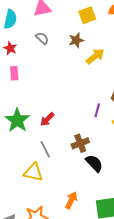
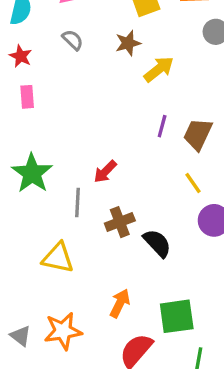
purple line: (97, 110) -> (162, 126), moved
red arrow: (47, 119) -> (105, 172), moved
brown cross: (80, 143) -> (120, 222), moved
gray line: (45, 149) -> (78, 203), moved, turned 30

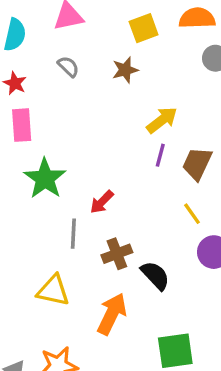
yellow arrow: (159, 69) -> (162, 120), moved
pink rectangle: (27, 97) -> (22, 125), size x1.4
green star: (32, 173) -> (45, 179), moved
orange arrow: (120, 303) -> (112, 314), moved, size x1.4

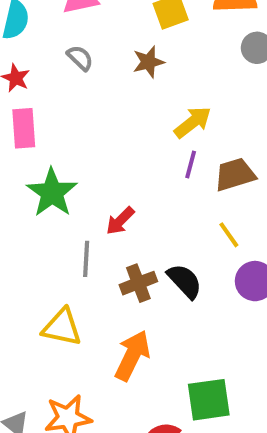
brown trapezoid: (197, 163) -> (235, 174), turned 48
black semicircle: (155, 275) -> (185, 281), moved

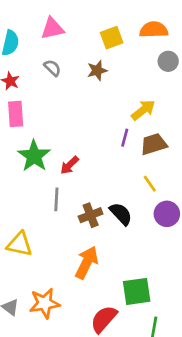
yellow arrow: (193, 122) -> (143, 110), moved
red arrow: (120, 221) -> (70, 165), moved
yellow triangle: (62, 327) -> (20, 244), moved

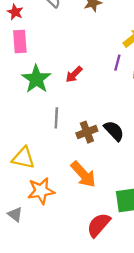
red arrow: (70, 165) -> (74, 74), moved
orange arrow: (87, 263) -> (83, 174), turned 112
orange star: (45, 303) -> (41, 191), moved

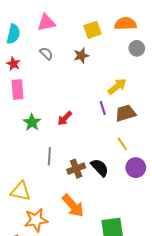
purple line: (117, 63) -> (103, 108), turned -32
green star: (36, 79) -> (32, 122), size x0.7

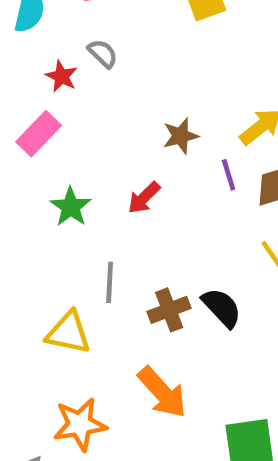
brown star: (81, 56) -> (181, 136), moved
red star: (13, 64) -> (61, 76), moved
pink rectangle: (17, 89) -> (39, 134), turned 48
yellow triangle: (21, 191) -> (68, 333), moved

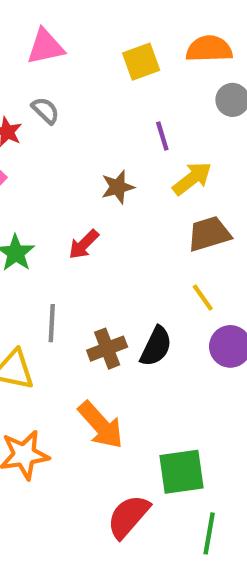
purple line: (229, 175) -> (162, 136), moved
black semicircle: (222, 308) -> (156, 346), turned 69

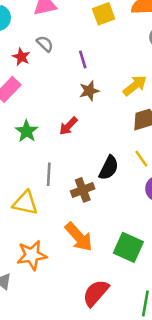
purple line: (162, 136) -> (83, 59), moved
black semicircle: (156, 346) -> (109, 168), moved
green square: (181, 472) -> (128, 247), moved, turned 32

